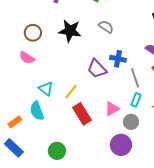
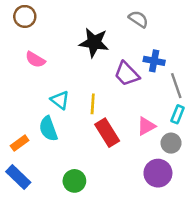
black star: (70, 31) -> (94, 43), moved
brown circle: (33, 33) -> (25, 16), moved
yellow line: (71, 92) -> (93, 104), turned -35

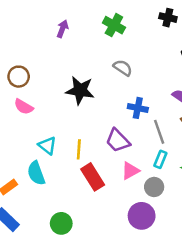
brown circle: (25, 16) -> (19, 77), moved
purple trapezoid: (127, 74) -> (118, 141), moved

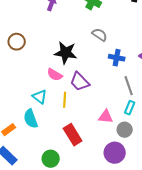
pink semicircle: (24, 107) -> (55, 75), moved
blue cross: (138, 108) -> (117, 58), moved
purple trapezoid: (118, 141) -> (80, 82), moved
pink triangle: (130, 171) -> (106, 117), turned 35
red rectangle: (93, 177) -> (73, 135), moved

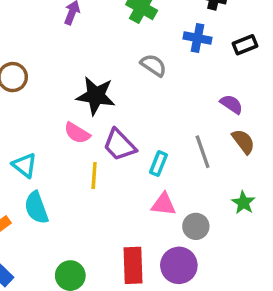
blue cross: (117, 58) -> (198, 38), moved
cyan triangle: (40, 97) -> (24, 165), moved
cyan rectangle: (130, 108) -> (159, 164), moved
red rectangle: (73, 135) -> (133, 265), moved, turned 30

